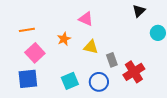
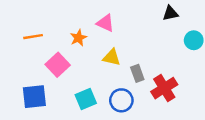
black triangle: (139, 11) -> (170, 13), turned 32
orange star: (64, 39) -> (78, 38), moved
pink square: (35, 53) -> (58, 65), moved

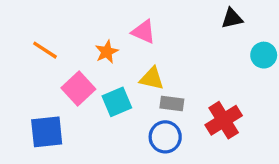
orange line: (33, 37) -> (45, 50), turned 42
gray rectangle: (137, 73) -> (172, 104), moved, turned -63
cyan square: (86, 99) -> (117, 102), moved

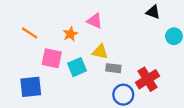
black triangle: (232, 18) -> (153, 12), turned 32
pink square: (78, 88) -> (52, 58), turned -35
blue circle: (165, 137) -> (123, 95), moved

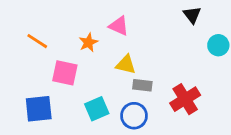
black triangle: (153, 12) -> (192, 15), turned 32
cyan square: (77, 67) -> (97, 109), moved
blue circle: (123, 95) -> (134, 116), moved

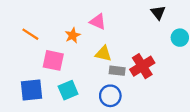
red cross: (185, 99) -> (142, 66), moved
cyan square: (97, 109) -> (68, 90), moved

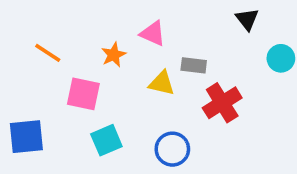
gray rectangle: (117, 71) -> (194, 65), moved
blue square: (32, 90) -> (26, 137), moved

